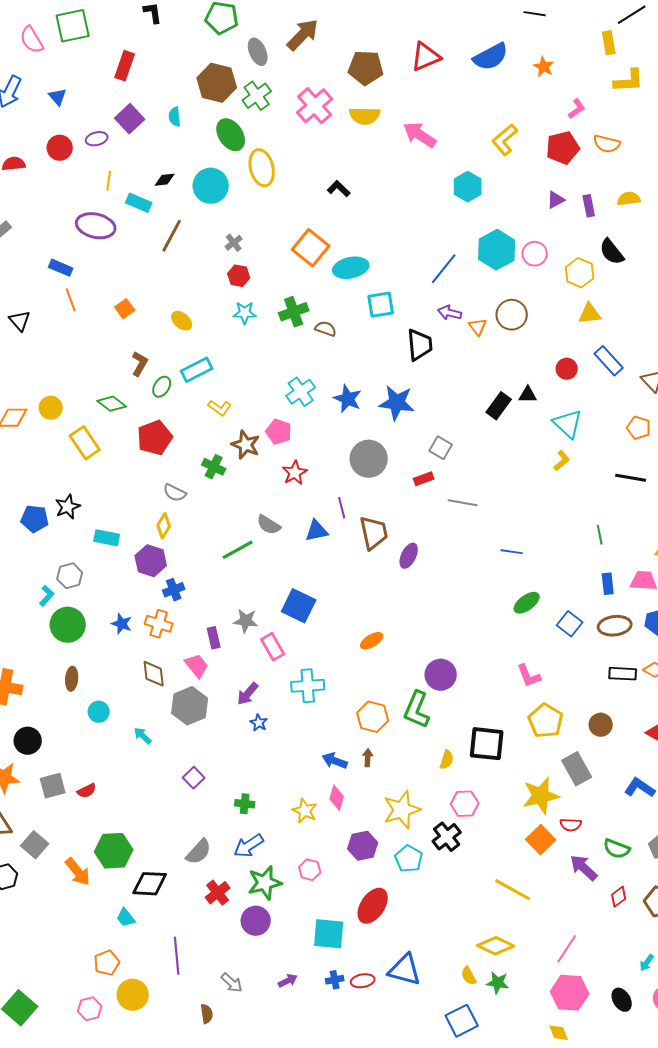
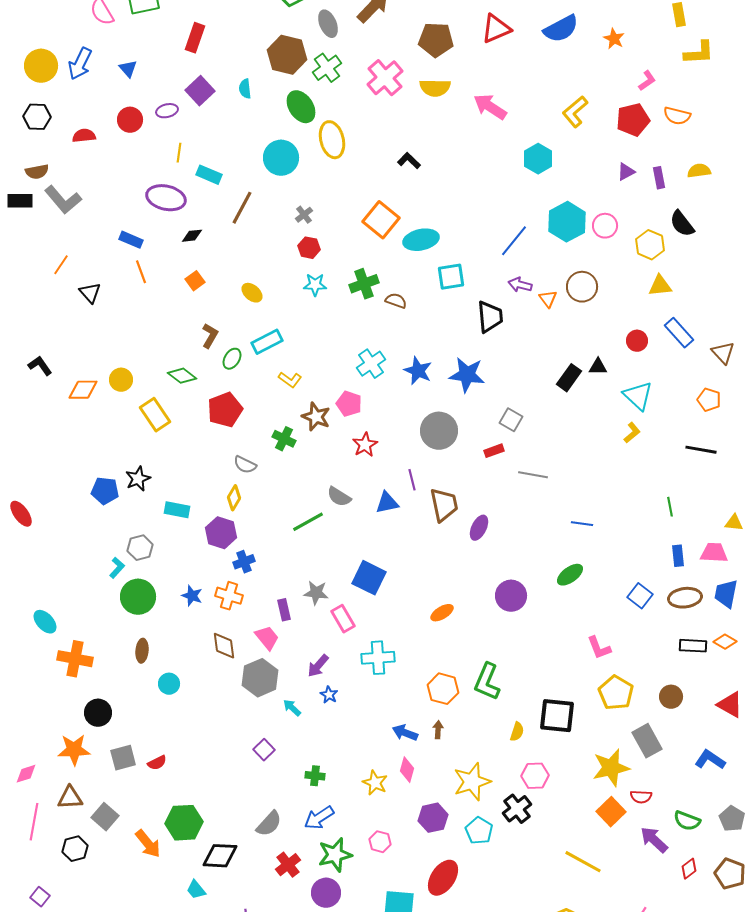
black diamond: (165, 180) -> (192, 236), moved
green ellipse: (527, 603) -> (570, 575), moved
purple circle: (441, 675) -> (511, 596), moved
cyan arrow: (143, 736) -> (292, 708), moved

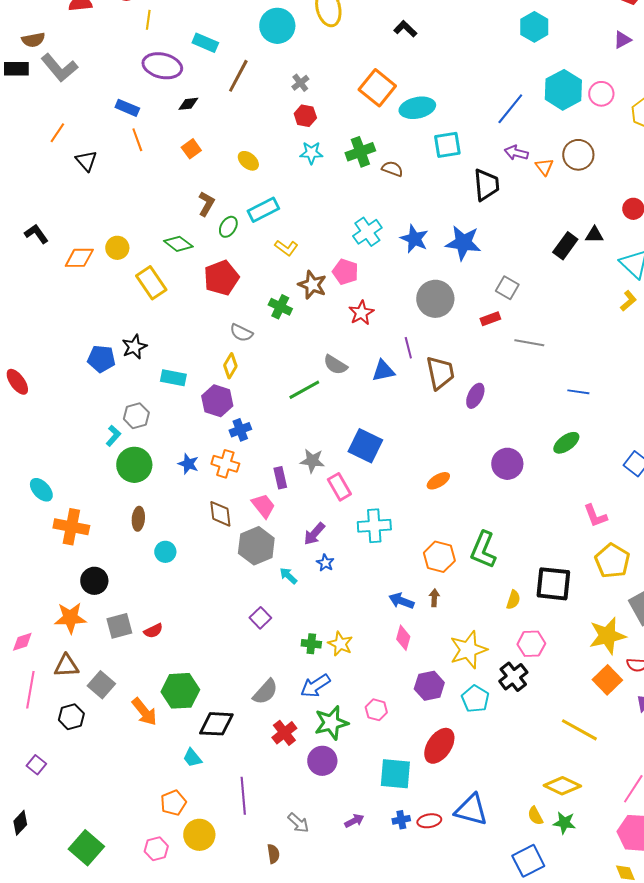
yellow line: (179, 153) -> (148, 20), moved
yellow star: (375, 783) -> (340, 644), moved

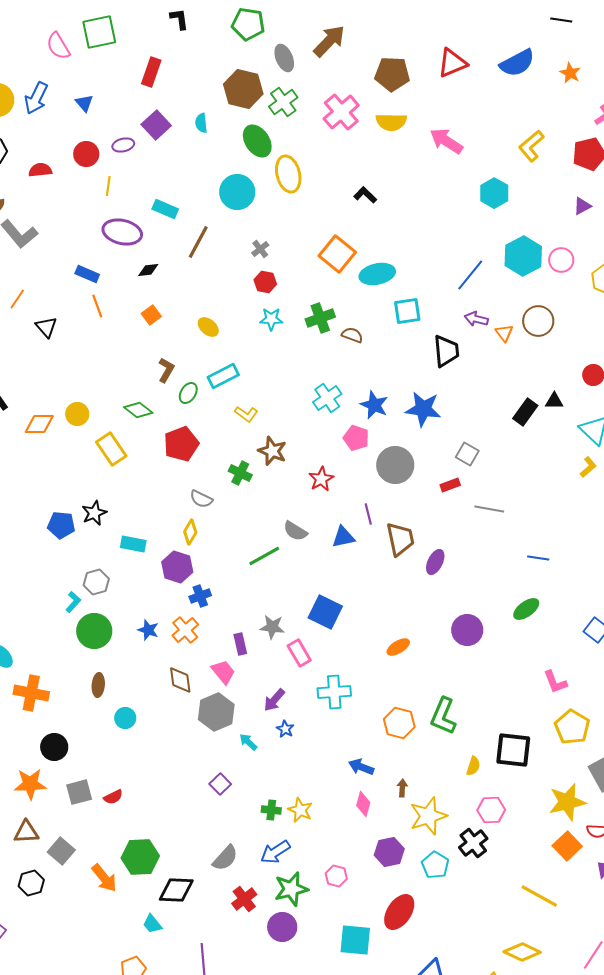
pink pentagon: (345, 272) -> (356, 438), moved
orange cross: (225, 464) -> (185, 630), turned 32
brown arrow: (434, 598) -> (402, 788), moved

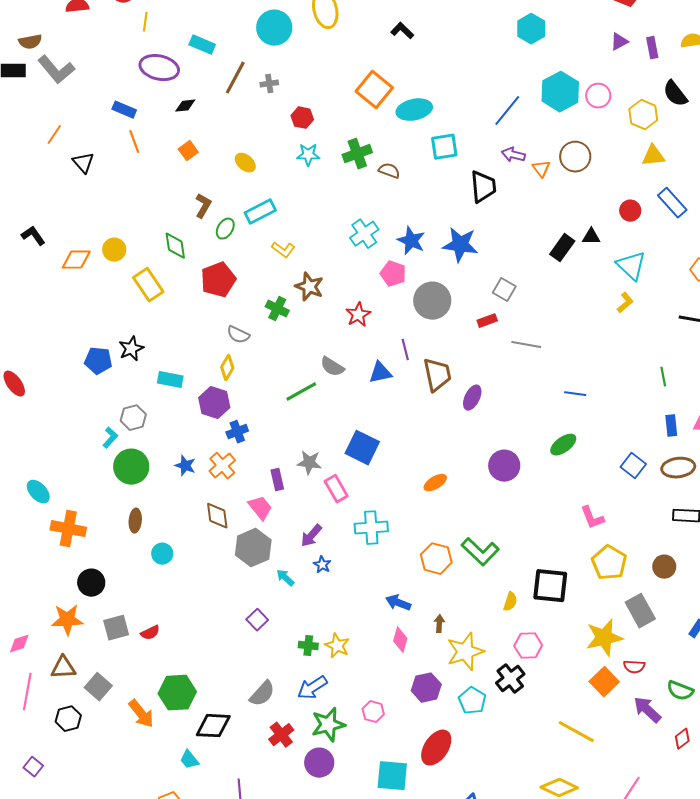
gray cross: (260, 249) -> (269, 84), moved, turned 30
green diamond: (138, 410) -> (175, 246), turned 44
green L-shape: (443, 716) -> (480, 552), turned -69

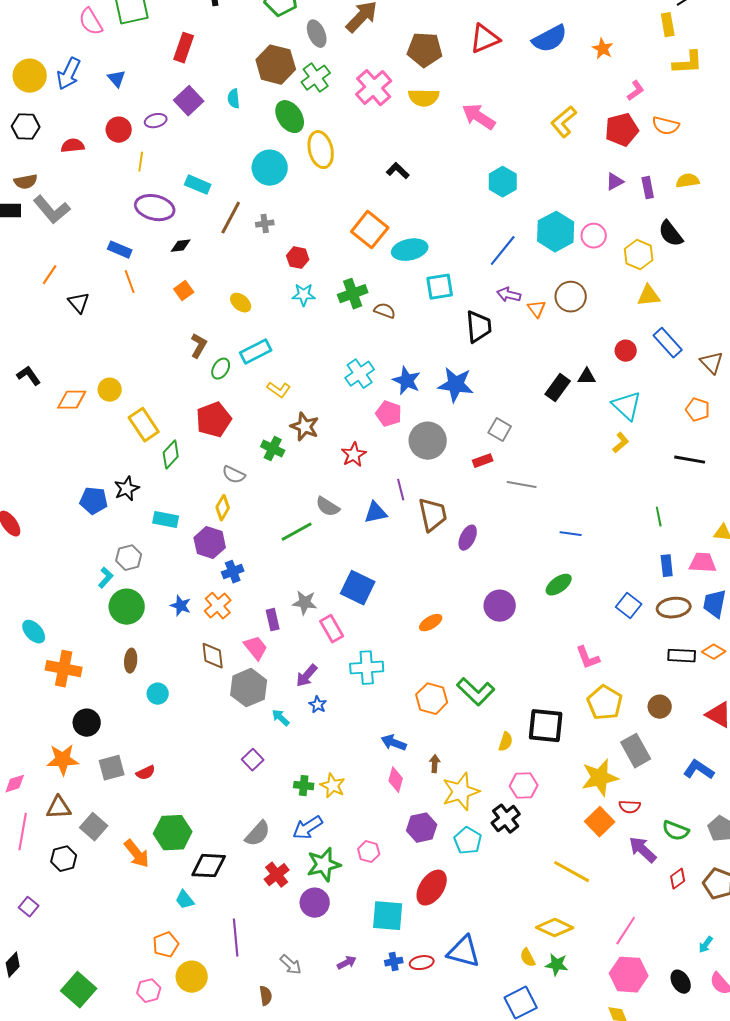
cyan hexagon: (531, 29) -> (503, 182), moved
green diamond: (175, 246) -> (171, 455), moved, turned 52

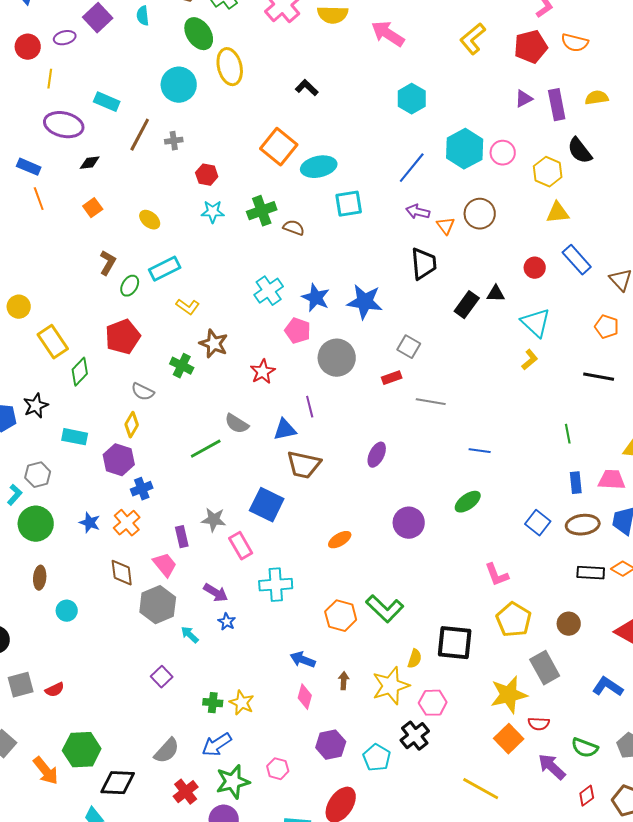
purple rectangle: (648, 188) -> (557, 105), size x1.4
black trapezoid: (479, 327) -> (424, 264), moved
brown trapezoid: (433, 515) -> (304, 465), moved, turned 114
purple arrow: (307, 676) -> (216, 593), turned -100
yellow star: (461, 792) -> (391, 686), moved

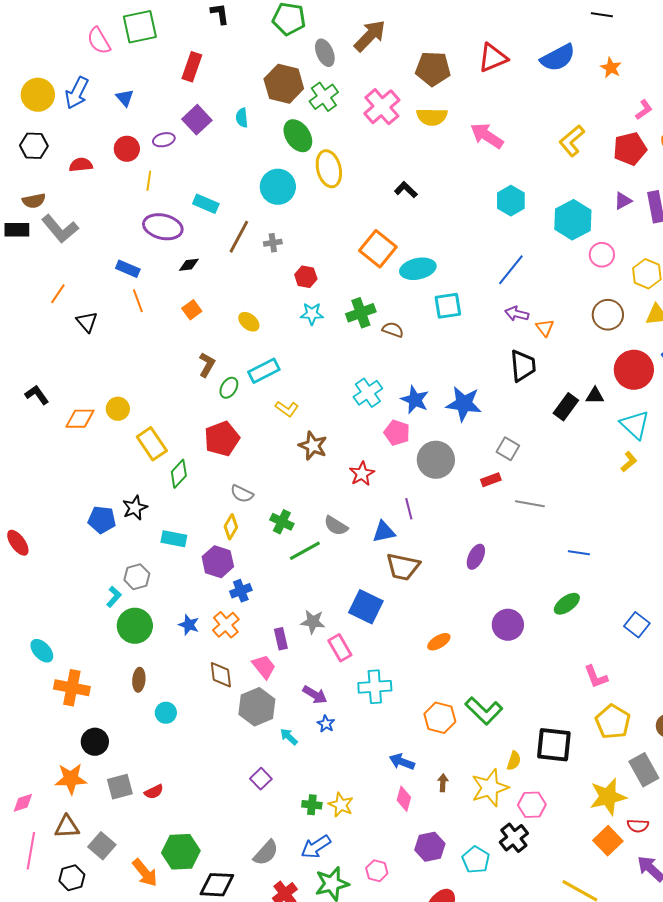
cyan hexagon: (465, 149) -> (573, 220), moved
brown circle: (480, 214) -> (608, 315), moved
red circle: (535, 268) -> (634, 370), size x1.8
green cross: (182, 366) -> (282, 522), moved

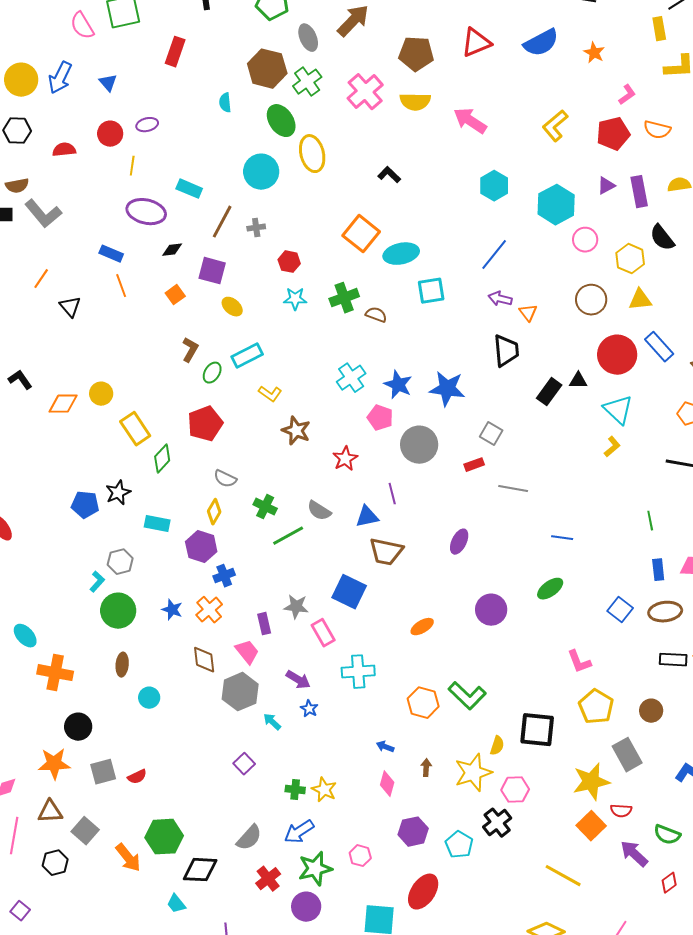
purple square: (197, 120) -> (212, 271), moved, turned -32
blue arrow: (402, 762) -> (385, 747), size x0.7

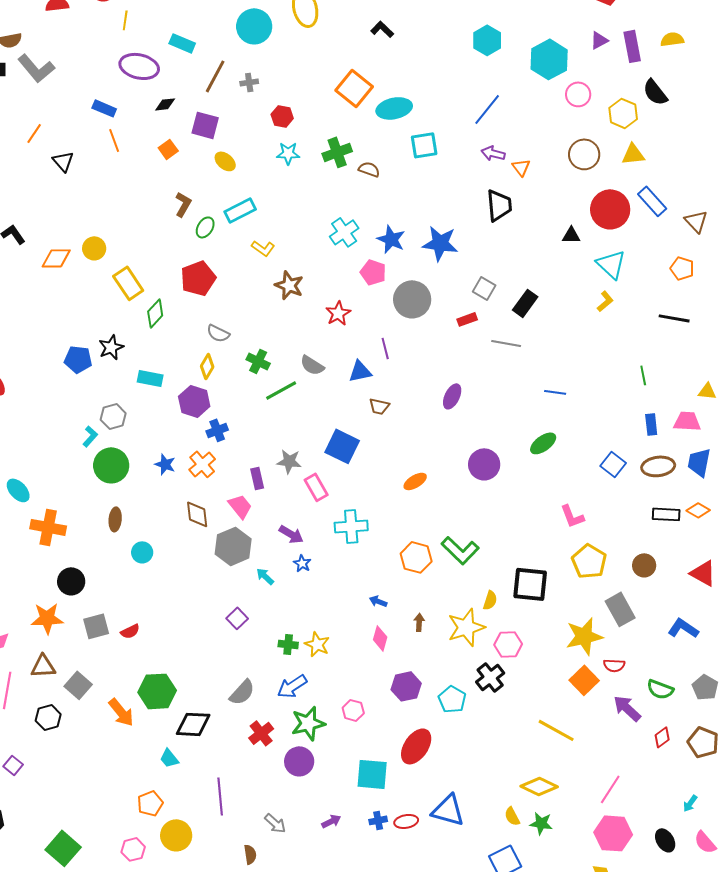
black rectangle: (549, 392) -> (525, 303), moved
brown trapezoid: (386, 552) -> (379, 406), size x0.6

